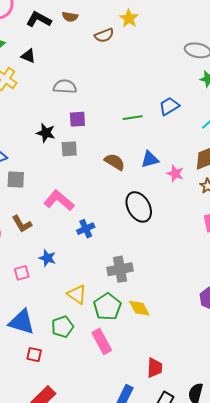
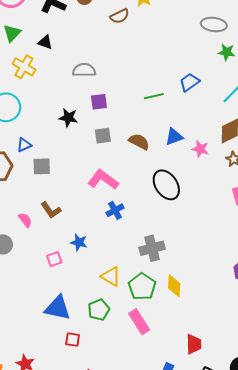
gray square: (69, 149) -> (103, 136), moved
pink L-shape: (59, 200) -> (103, 180), moved
yellow diamond: (139, 308) -> (174, 286), turned 35

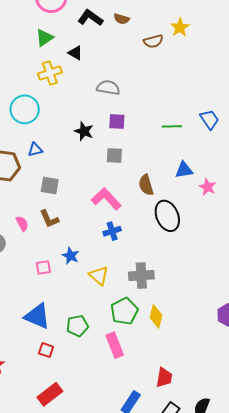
yellow cross: (24, 67) -> (50, 73), turned 30
blue trapezoid: (189, 82) -> (209, 119), turned 80
brown semicircle: (139, 142) -> (146, 185), moved, turned -145
gray square: (42, 166) -> (50, 185), moved
yellow triangle: (111, 276) -> (99, 276), moved

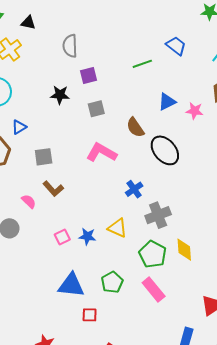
gray semicircle: (108, 88) -> (70, 46), turned -85
blue cross: (112, 231) -> (134, 189), moved
blue star: (71, 256) -> (87, 236), moved

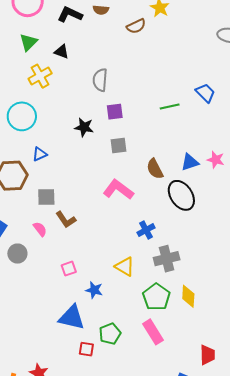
blue triangle: (167, 102) -> (190, 162), moved
gray square: (44, 157) -> (46, 197), moved
blue star: (87, 236) -> (94, 290), moved
green pentagon: (112, 282) -> (110, 334), moved

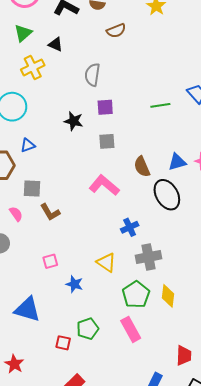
brown semicircle: (136, 26) -> (116, 31), moved
pink semicircle: (40, 229) -> (16, 214), moved
blue triangle: (72, 317) -> (27, 309), moved

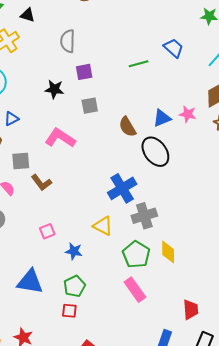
pink L-shape: (104, 185) -> (60, 138), moved
blue cross: (130, 227) -> (122, 188), size x1.6
green pentagon: (88, 329) -> (75, 286), moved

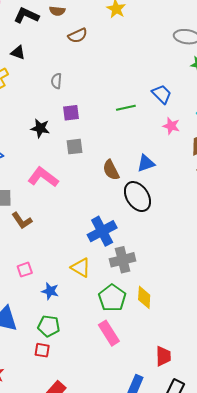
gray semicircle: (68, 41) -> (56, 81), size x0.7
pink star: (188, 114) -> (171, 126), moved
green pentagon: (75, 286) -> (49, 326), turned 30

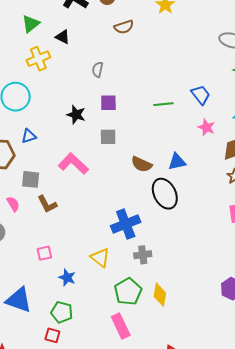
brown semicircle: (111, 170) -> (142, 164), turned -45
gray cross: (123, 260) -> (143, 255), size x0.7

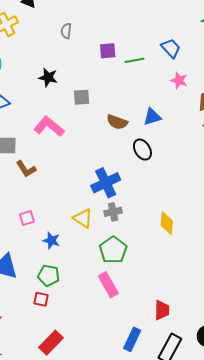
purple square: (108, 103) -> (108, 51), moved
black ellipse: (165, 194) -> (142, 150), size x0.7
gray cross: (143, 255) -> (113, 212), moved
yellow diamond: (160, 295) -> (167, 223), moved

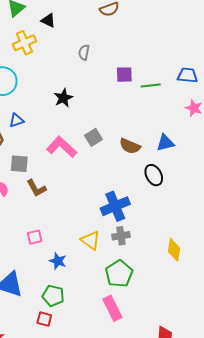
blue trapezoid: (171, 48) -> (187, 75), turned -45
black star: (48, 77) -> (63, 98), turned 30
gray square: (82, 97) -> (93, 137), moved, turned -30

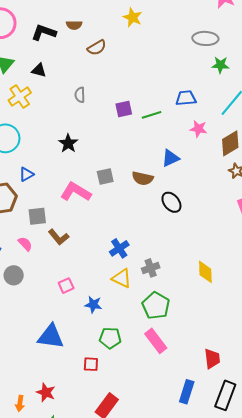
gray square: (93, 137) -> (105, 176), turned 30
blue triangle: (165, 143) -> (171, 158), moved
blue cross: (115, 206) -> (119, 248), moved, size x0.7
green pentagon: (53, 296) -> (110, 338), moved

